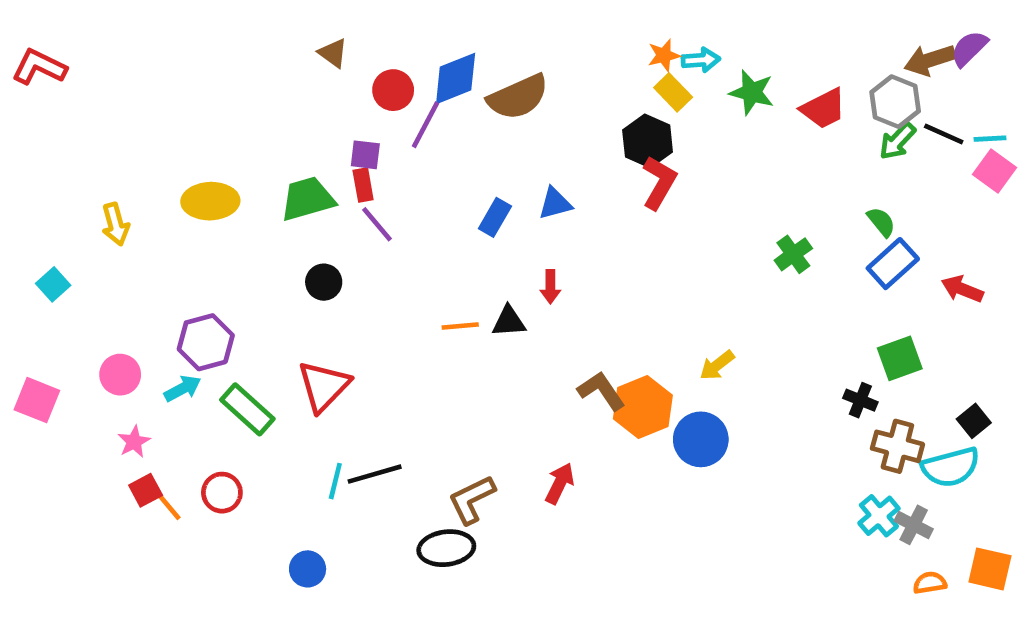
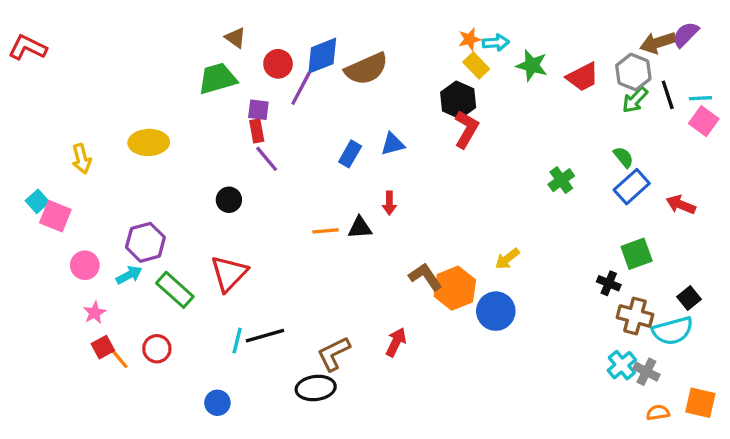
black line: (944, 134) -> (668, 95), turned 48
green trapezoid: (308, 199) -> (217, 79), moved
pink square: (37, 400) -> (55, 216), moved

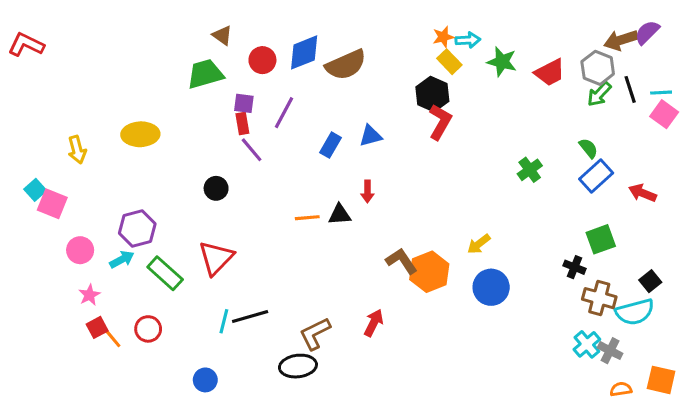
purple line: (301, 88) -> (284, 113), moved
blue circle: (496, 311) -> (491, 287), moved

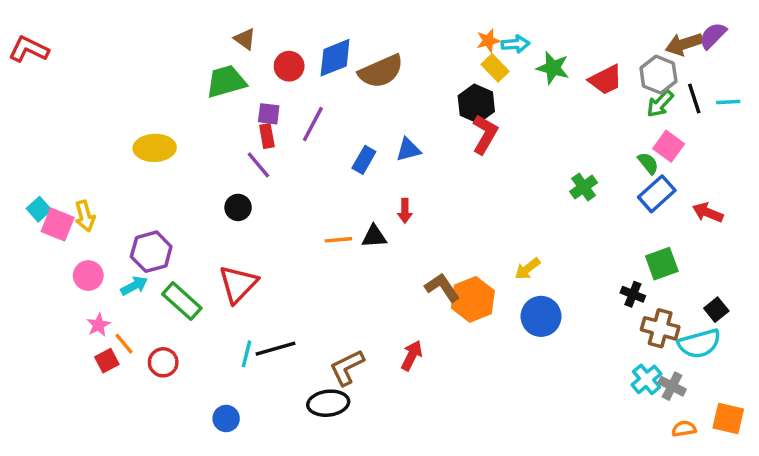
pink square: (664, 114) -> (669, 146), moved
yellow arrow: (77, 150) -> (85, 216), moved
purple line: (252, 150) -> (258, 165), moved
orange line: (113, 338) -> (124, 344), moved

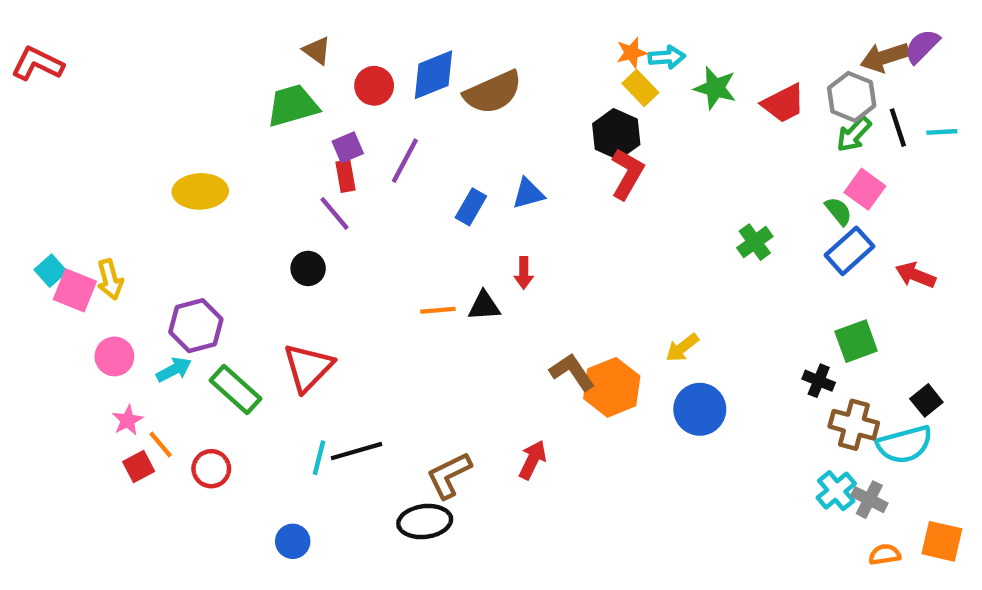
purple square: (269, 114) -> (348, 147), turned -30

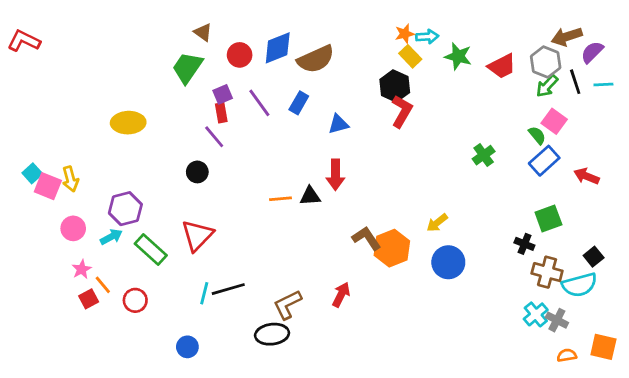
purple semicircle: (922, 46) -> (592, 52), moved
green trapezoid: (293, 106) -> (187, 68), turned -40
purple line: (405, 161) -> (259, 103), turned -64
blue rectangle: (471, 207) -> (299, 103), moved
red arrow: (524, 273) -> (335, 175), size x1.5

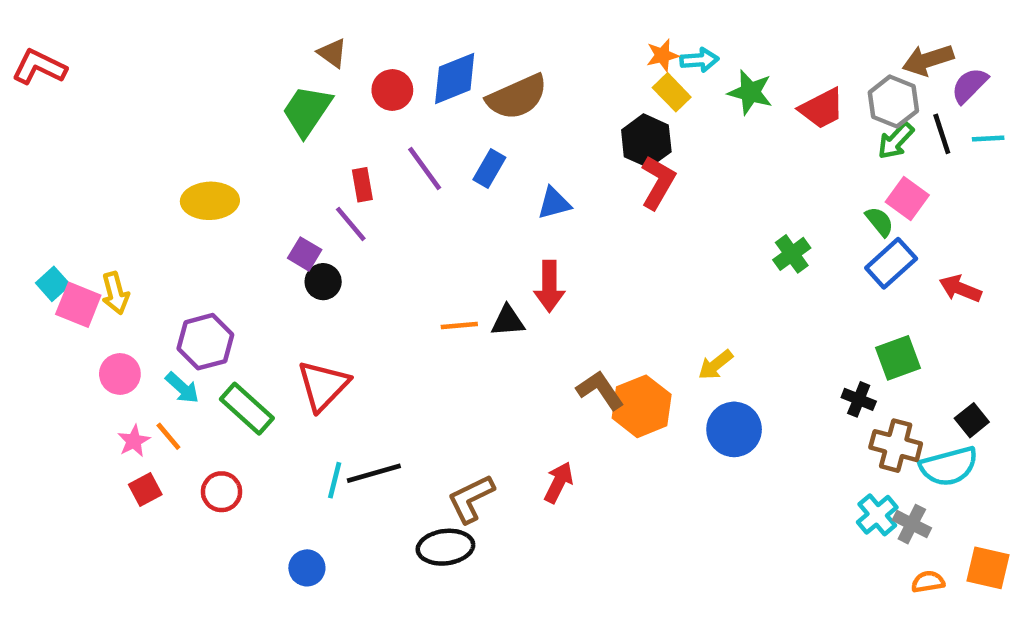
purple square: (223, 94) -> (305, 254), moved, turned -36
cyan arrow: (111, 237) -> (182, 388), turned 70
orange line: (103, 285) -> (168, 436), moved

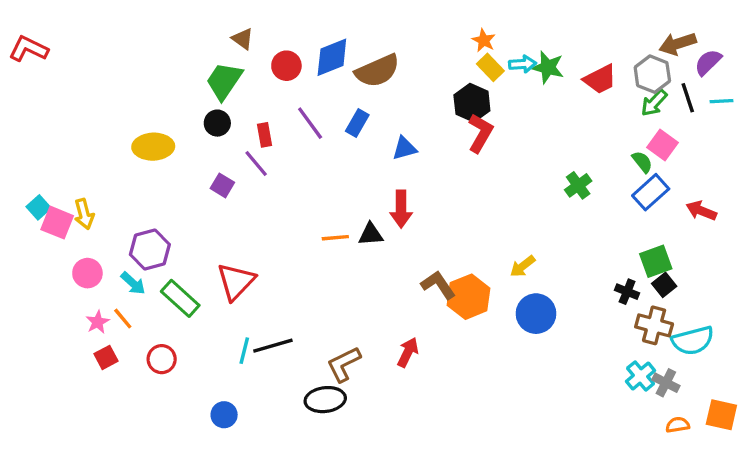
orange star: (662, 55) -> (484, 40), turned -30
cyan arrow: (699, 60) -> (522, 64), moved
black circle: (323, 282) -> (217, 123), moved
black square: (972, 420) -> (664, 285), moved

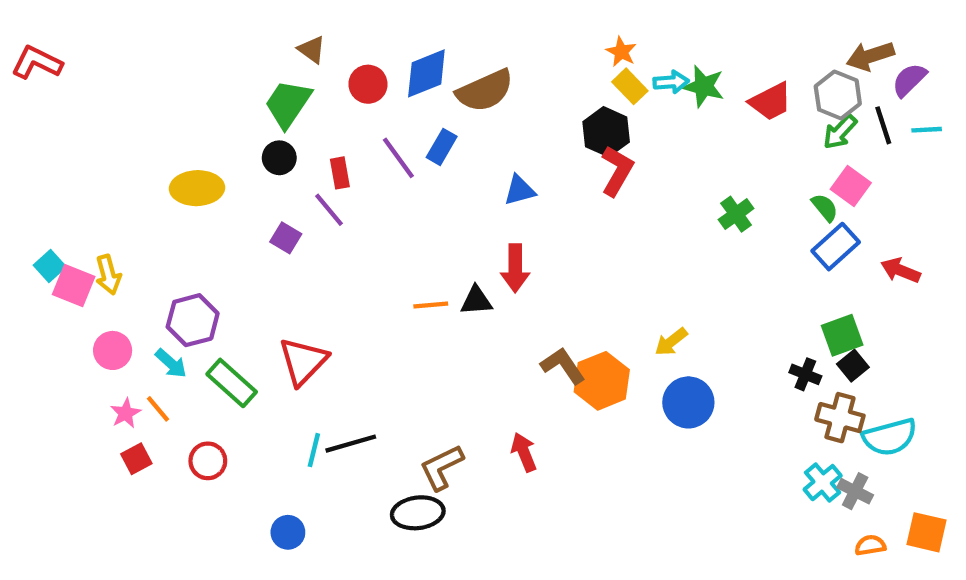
blue rectangle: (357, 123) -> (442, 147), moved
green cross: (578, 185) -> (736, 214), moved
red arrow: (408, 352) -> (524, 452), turned -48

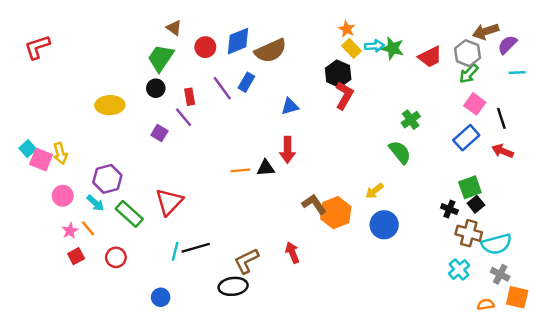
red L-shape: (37, 63) -> (37, 47), moved, turned -44
black line: (883, 125) -> (501, 118), moved
green semicircle: (825, 208) -> (400, 152), moved, size x1.5
gray cross: (855, 491) -> (500, 274), moved

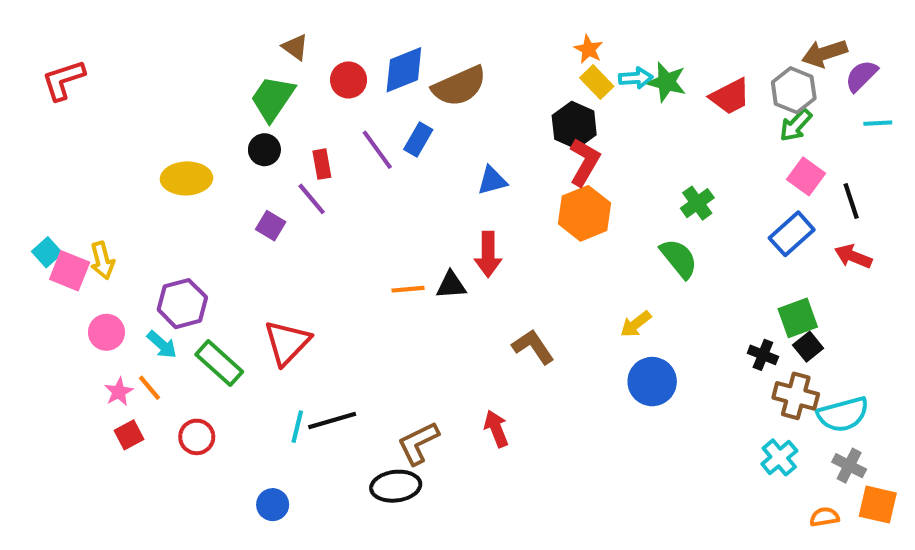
orange hexagon: (336, 213) -> (584, 213), moved

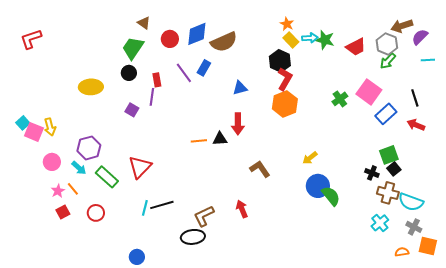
pink square: (806, 176) -> (369, 92), moved, size x1.4
purple line: (312, 199) -> (152, 97), turned 48
green semicircle: (679, 258) -> (331, 196), moved
cyan semicircle: (843, 414) -> (411, 202), turned 35
blue circle: (273, 505) -> (137, 257), moved

